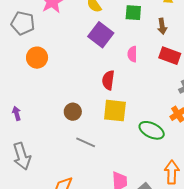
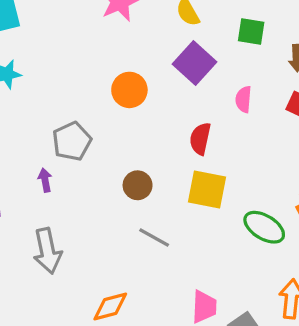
gray pentagon: (23, 23) -> (72, 141), moved, turned 30
orange circle: (37, 58) -> (129, 90), moved

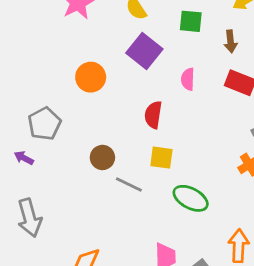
purple arrow: (45, 180) -> (24, 158), turned -48
yellow square: (207, 190) -> (161, 158), size x0.7
green ellipse: (264, 227) -> (191, 198), moved
gray line: (154, 237) -> (129, 184), moved

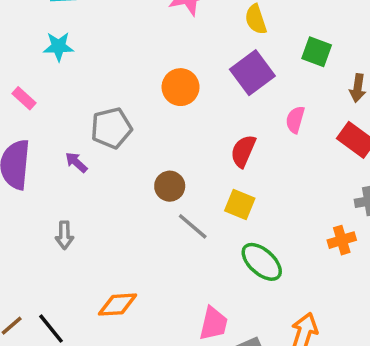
gray arrow: (29, 218) -> (64, 235), size x0.6

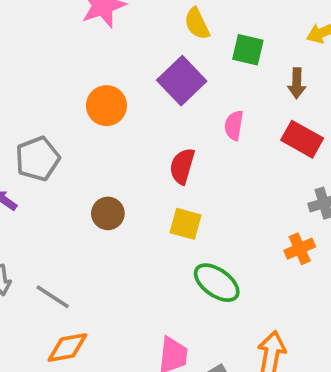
yellow semicircle: (256, 19) -> (197, 24), moved
gray line: (193, 226) -> (53, 297), moved

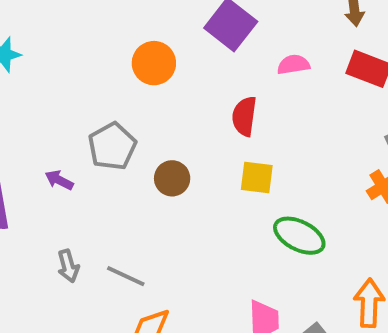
pink semicircle: (234, 125) -> (293, 65), turned 80
gray pentagon: (38, 159) -> (112, 146), moved

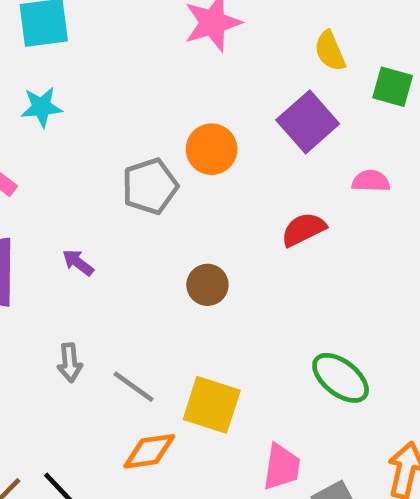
red semicircle: (244, 116) -> (303, 229), turned 45
gray pentagon: (112, 146) -> (150, 186), moved
yellow square: (257, 178) -> (212, 405), moved, size x1.4

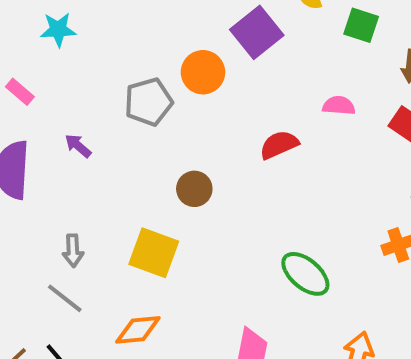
purple square: (308, 122) -> (257, 32), moved
purple arrow: (78, 262) -> (78, 146), moved
gray line: (133, 387) -> (65, 298), moved
yellow square: (212, 405) -> (154, 253), moved

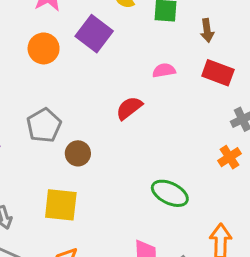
orange circle: (203, 72) -> (44, 48), moved
gray pentagon: (148, 102) -> (44, 125), moved

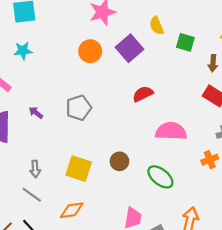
pink semicircle: (164, 70) -> (171, 131), moved, size x1.8
red semicircle: (129, 108) -> (143, 94), moved
brown circle: (78, 153) -> (119, 161), moved

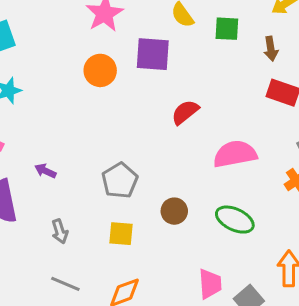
purple square: (130, 48) -> (153, 54), turned -32
gray pentagon: (79, 108) -> (120, 180), moved
gray arrow: (35, 169) -> (60, 231), moved
yellow square: (79, 169) -> (121, 234), size x0.7

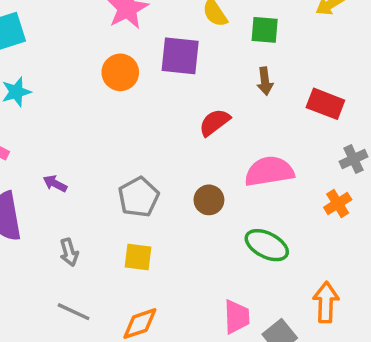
brown arrow: (271, 49) -> (265, 81), moved
brown circle: (174, 211) -> (209, 200), moved

